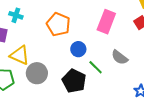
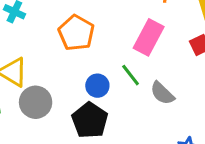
blue circle: (78, 49) -> (97, 86), moved
green line: (96, 67) -> (131, 75), moved

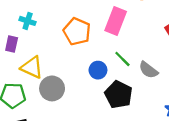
pink rectangle: (149, 37) -> (116, 21), moved
black pentagon: (90, 120) -> (119, 95), moved

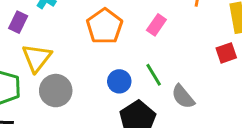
pink rectangle: (116, 21) -> (156, 25), size x0.6
yellow triangle: (32, 67) -> (37, 58), turned 30

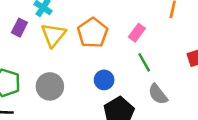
yellow triangle: (37, 58) -> (53, 35), moved
green line: (154, 75) -> (144, 62), moved

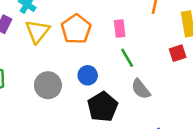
pink rectangle: (137, 33) -> (120, 29), turned -42
gray circle: (50, 86) -> (48, 85), moved

